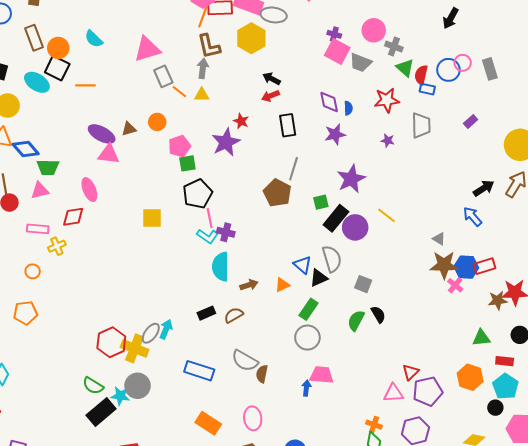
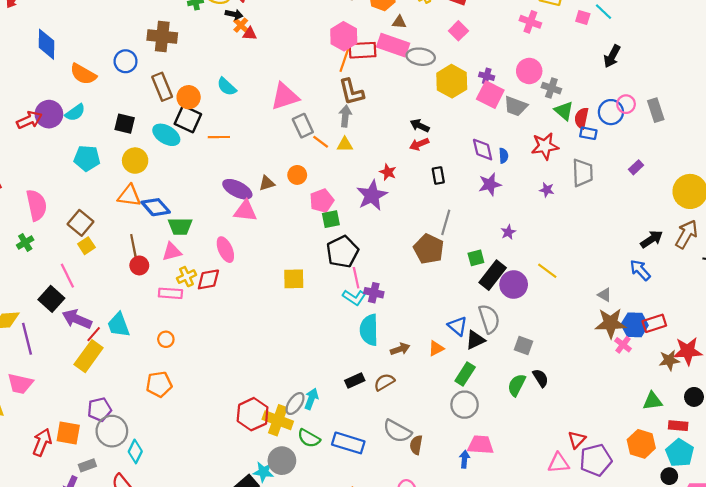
yellow hexagon: (251, 38) -> (452, 81), moved
black rectangle: (288, 125) -> (438, 176), size x0.7
purple star: (351, 179) -> (508, 232), size x0.5
yellow cross: (57, 246) -> (187, 277), moved
green semicircle: (93, 386) -> (309, 438), moved

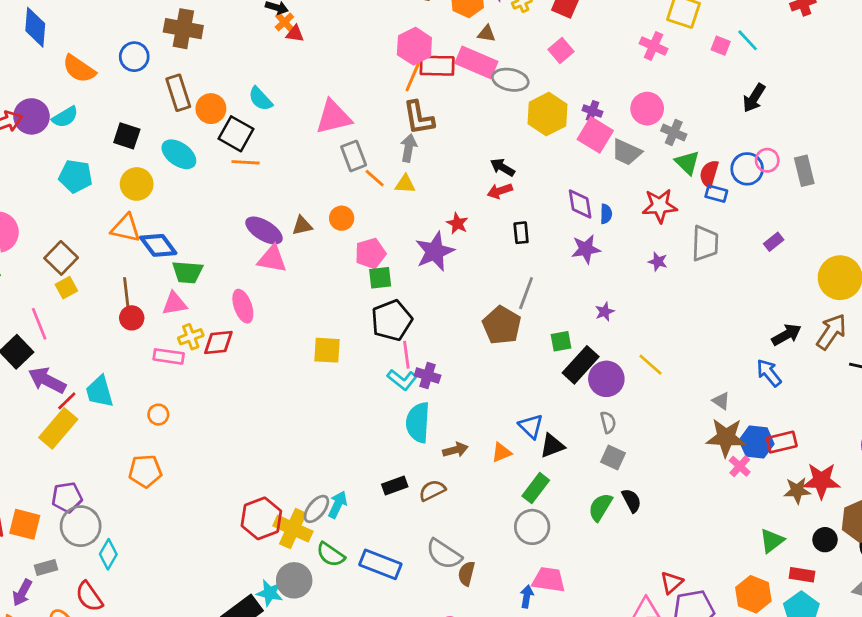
black square: (188, 119) -> (236, 134), moved
gray semicircle: (489, 319) -> (608, 422), moved, size x0.6
green triangle: (653, 401) -> (772, 541), turned -35

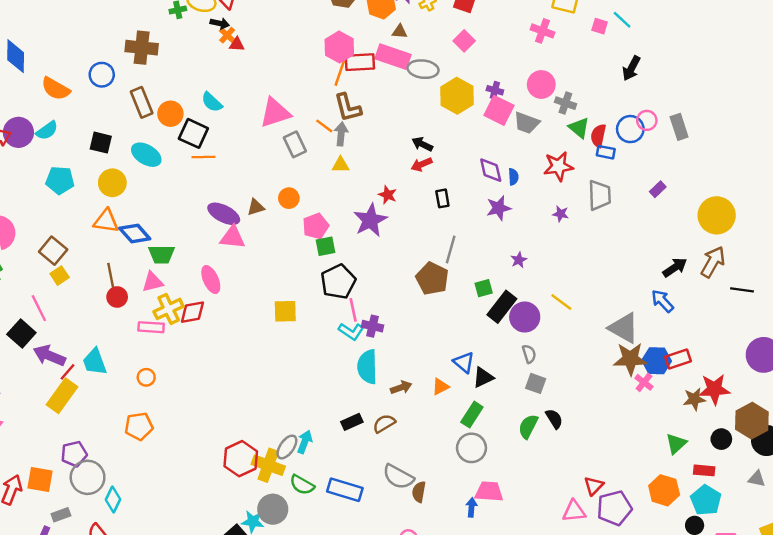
orange line: (375, 178) -> (324, 126), moved
yellow cross: (191, 337) -> (169, 309), size x1.4
gray triangle: (721, 401) -> (624, 328), size x2.0

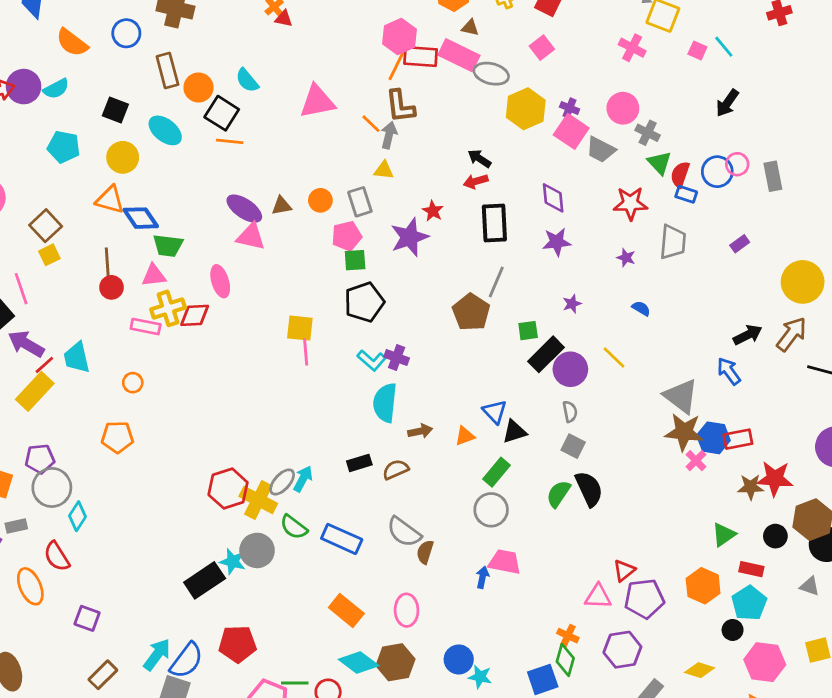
gray rectangle: (295, 144) -> (360, 202), moved
blue semicircle: (513, 177) -> (641, 308), moved, turned -63
black rectangle: (442, 198) -> (494, 223), size x1.8
pink line: (353, 310) -> (306, 352), moved
black semicircle: (554, 419) -> (589, 489), size x1.5

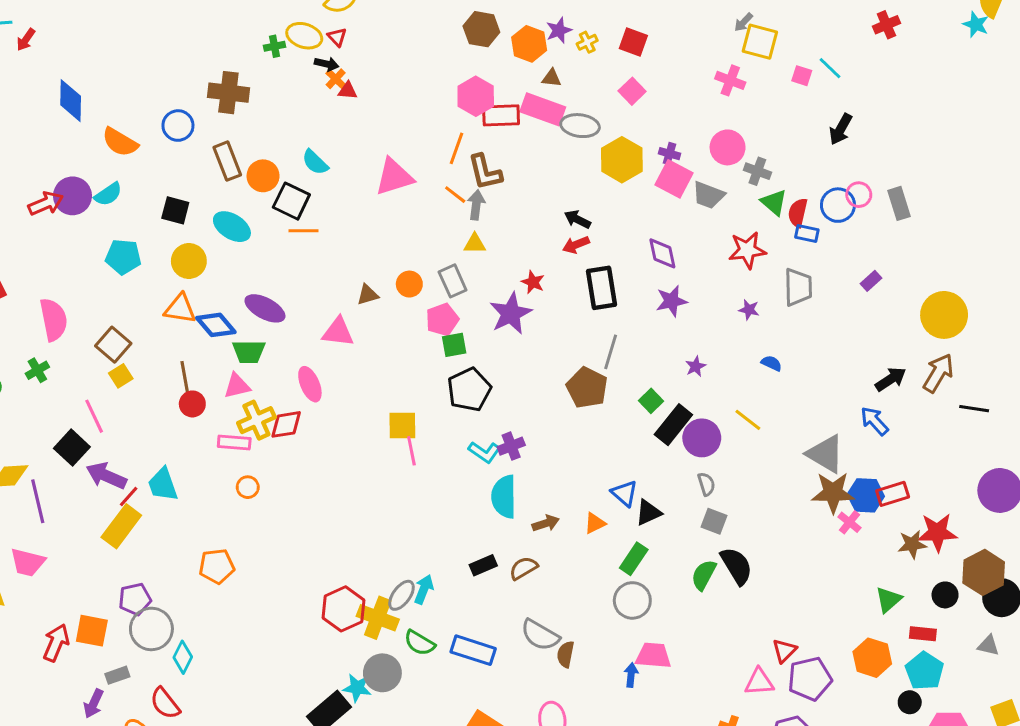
orange line: (396, 66) -> (457, 148), moved
purple ellipse: (244, 209) -> (265, 308), moved
green square: (528, 331) -> (651, 401), turned -30
purple cross: (397, 358) -> (511, 446), turned -35
orange circle: (133, 383) -> (248, 487), moved

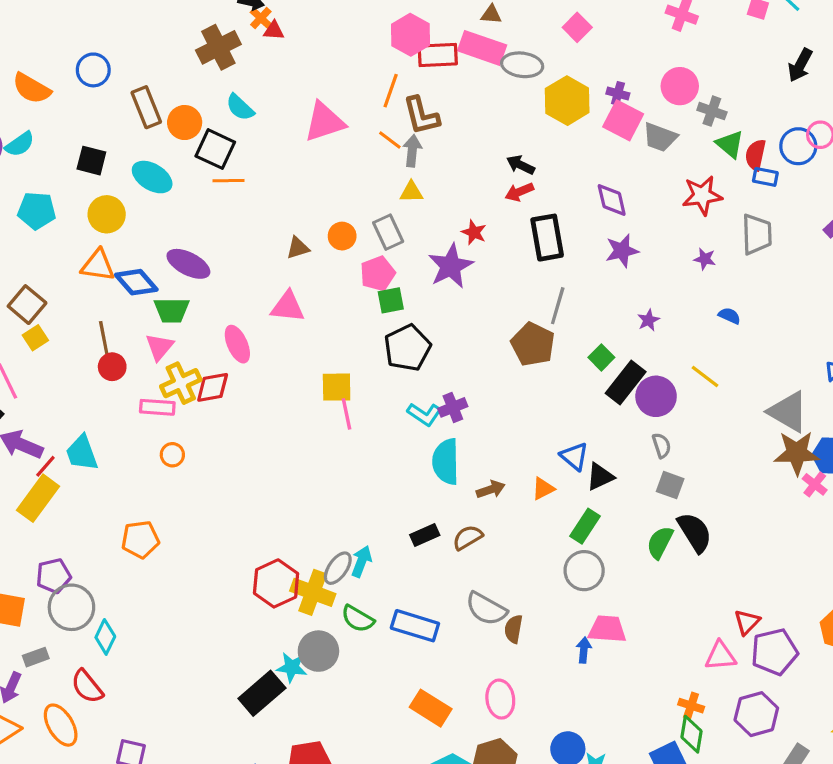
brown cross: (228, 93) -> (218, 47), moved, turned -33
pink triangle: (338, 332) -> (288, 307), moved
pink triangle: (237, 386) -> (160, 347), turned -36

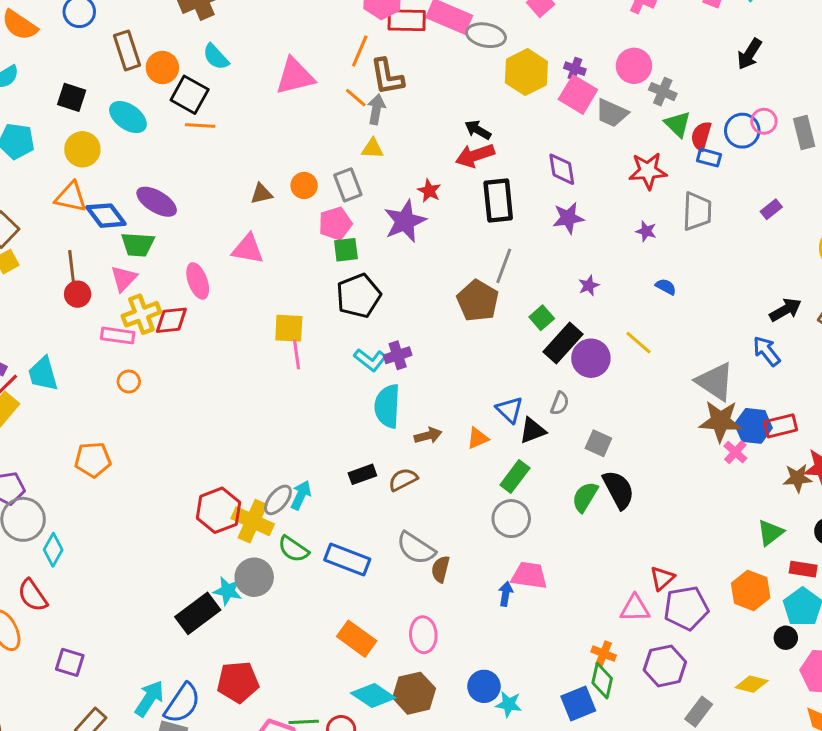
red arrow: (519, 192) -> (475, 155), size x1.4
gray semicircle: (662, 445) -> (560, 403), moved, turned 35

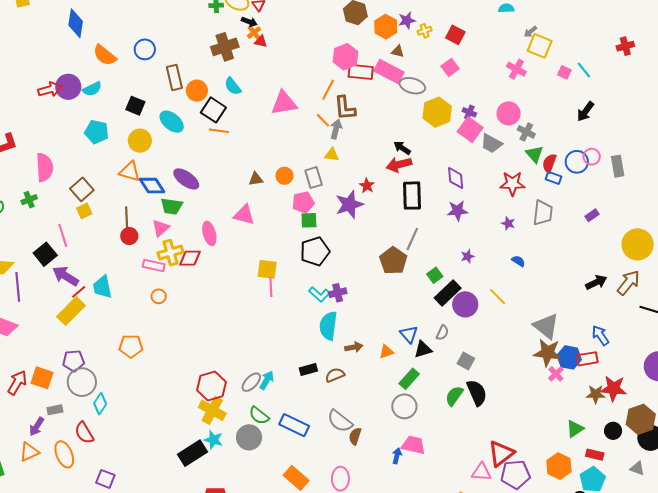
blue arrow: (767, 351) -> (600, 335), moved
yellow cross: (253, 521) -> (212, 410), moved
gray circle: (254, 577) -> (249, 437), moved
red triangle: (662, 578) -> (501, 453), size x1.6

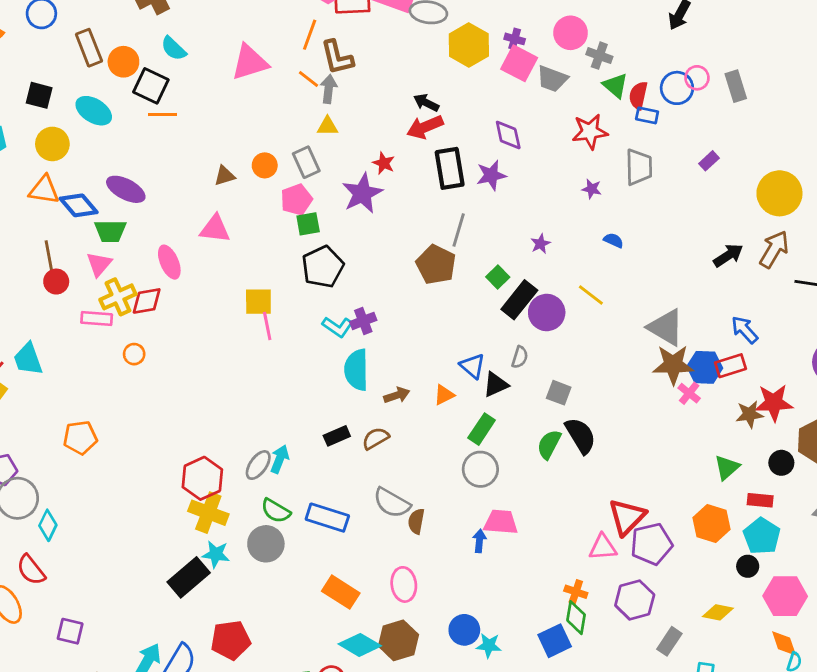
purple star: (457, 211) -> (491, 175), moved
orange circle: (159, 296) -> (134, 354), moved

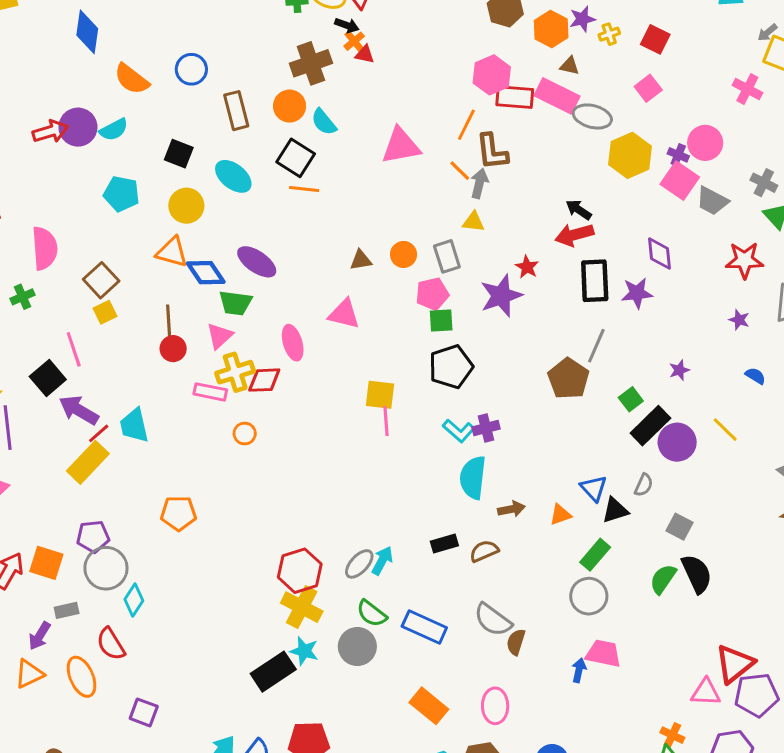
pink circle: (571, 33) -> (705, 143), moved
orange circle: (123, 62) -> (290, 106), moved

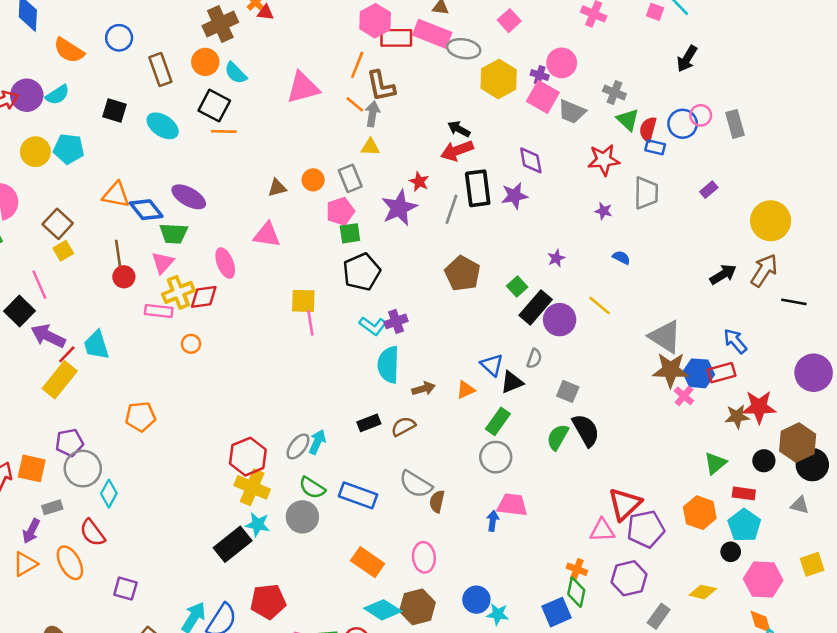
yellow circle: (186, 206) -> (35, 152), moved
gray line: (596, 346) -> (452, 209), moved

